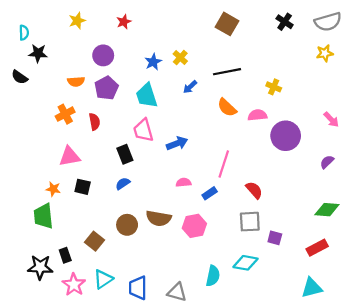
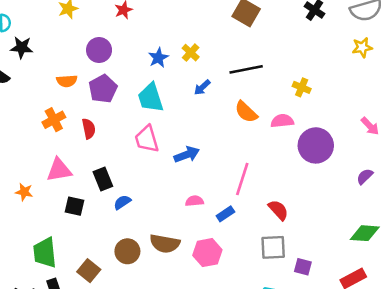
black rectangle: (125, 154) -> (103, 179), moved
orange star: (53, 189) -> (24, 192), moved
green trapezoid: (43, 216) -> (45, 253), moved

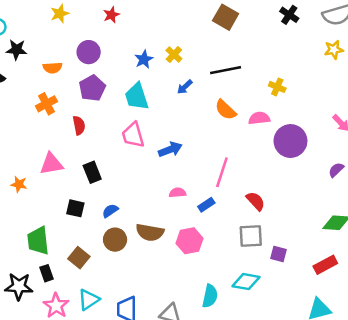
orange semicircle: (67, 81) -> (53, 68), moved
orange cross: (54, 120) -> (47, 104), moved
blue semicircle: (122, 202) -> (110, 211), moved
black square: (74, 206) -> (75, 208), moved

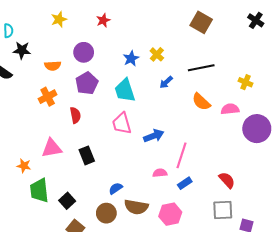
pink line: (222, 172) -> (182, 155), moved
black square: (75, 208) -> (67, 201), moved, turned 35
blue semicircle: (110, 211) -> (116, 188), moved
green trapezoid: (38, 241) -> (39, 190), moved

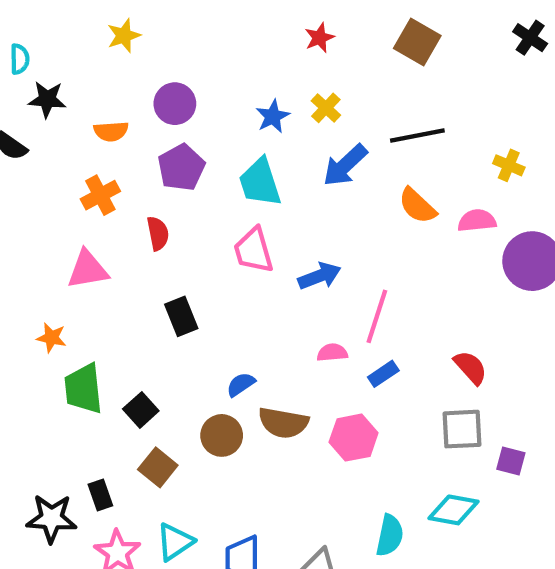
red star: (103, 20) -> (319, 38), moved
blue arrow: (166, 82) -> (345, 165), size x1.6
pink triangle: (52, 148) -> (88, 270), moved

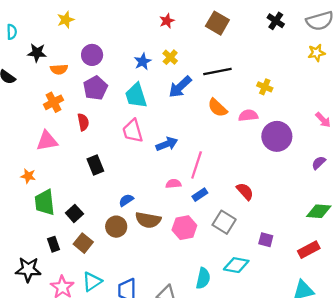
black star: (47, 99) -> (37, 53), moved
gray square: (462, 429) -> (224, 222), moved, turned 35
black rectangle: (100, 495) -> (54, 244), moved

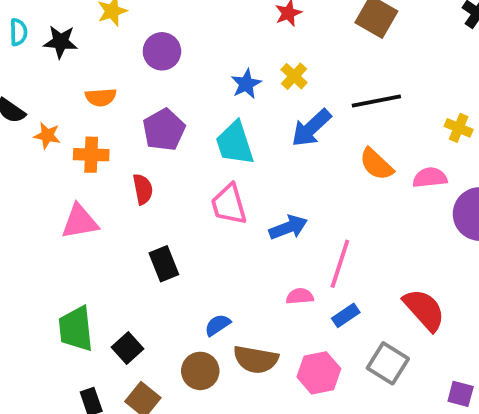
black star: (37, 53) -> (61, 42), moved
purple circle: (92, 55) -> (162, 51), moved
orange cross: (54, 102) -> (91, 155), turned 30
orange star: (28, 176) -> (47, 136), moved
red semicircle: (245, 191) -> (424, 310), size x1.4

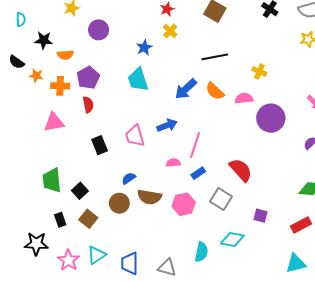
black star: (61, 42) -> (44, 40), moved
yellow cross: (294, 76) -> (170, 31), moved
blue arrow: (311, 128) -> (186, 89), moved
purple pentagon: (164, 130) -> (88, 78), moved
pink trapezoid: (229, 204) -> (135, 136), moved

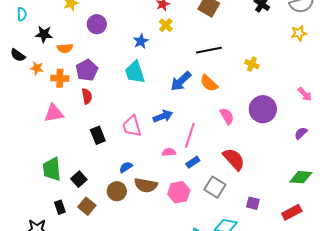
pink semicircle: (244, 98) -> (227, 116), moved, turned 66

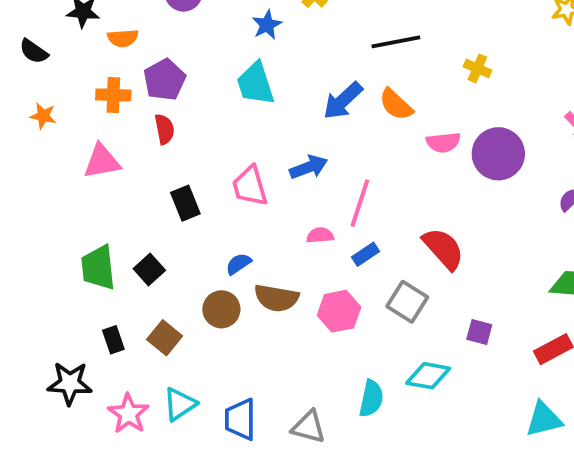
orange star: (37, 68) -> (43, 116), moved
pink semicircle: (227, 116) -> (443, 142), moved, turned 114
black square: (79, 179) -> (149, 269), moved

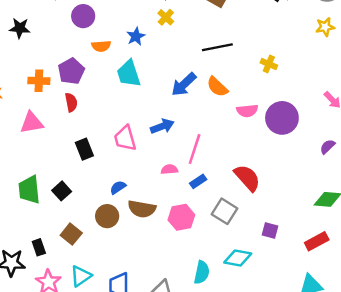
orange semicircle: (123, 38) -> (101, 46), moved
black rectangle: (113, 340) -> (39, 247), moved

